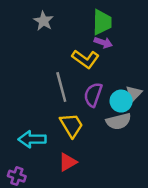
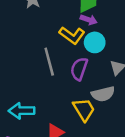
cyan circle: (121, 101) -> (95, 42), moved
yellow trapezoid: (71, 125) -> (84, 110), moved

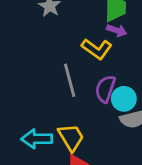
cyan circle: (95, 42) -> (124, 99), moved
yellow trapezoid: (84, 110) -> (71, 137), moved

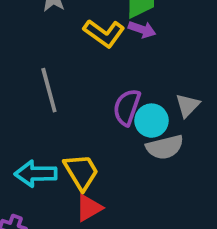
yellow L-shape: (97, 49) -> (104, 33), moved
gray line: (70, 80) -> (49, 90), moved

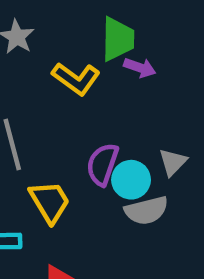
purple arrow: (142, 29) -> (140, 68), moved
yellow trapezoid: (81, 172) -> (50, 202), moved

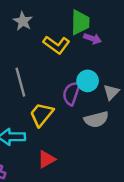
cyan circle: (131, 180) -> (88, 81), moved
yellow trapezoid: (50, 202) -> (42, 114), turned -110

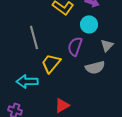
cyan circle: (88, 81) -> (89, 24), moved
red triangle: (46, 159) -> (62, 105), moved

